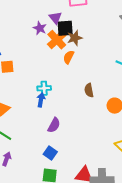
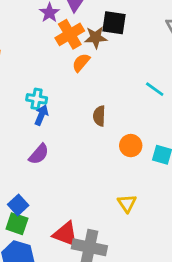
black square: (65, 28) -> (114, 23), moved
blue arrow: (41, 100) -> (41, 115), moved
blue square: (50, 153) -> (18, 205), moved

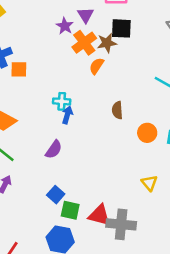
purple semicircle: (39, 154) -> (54, 149), moved
green square: (17, 224) -> (70, 210), moved

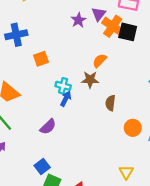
orange cross: (84, 43) -> (113, 26), moved, turned -30
brown star: (107, 43) -> (90, 80), moved
orange square: (19, 69) -> (41, 59), moved, turned -32

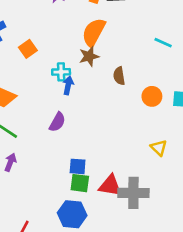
orange semicircle: (100, 61) -> (94, 32), size x1.6
blue square: (42, 167) -> (78, 166), moved, turned -32

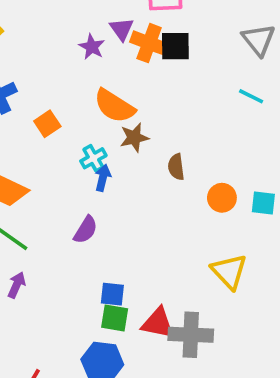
orange semicircle: (94, 32) -> (114, 106), moved, turned -88
cyan line: (163, 43) -> (251, 96), moved
cyan cross: (61, 72) -> (93, 158), turned -30
yellow triangle: (159, 148) -> (229, 271), size x1.5

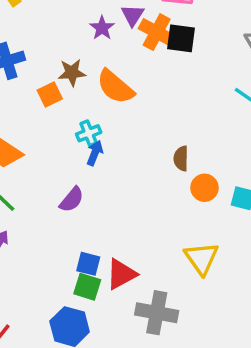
brown star: (134, 138) -> (72, 73), moved
brown semicircle: (176, 167) -> (181, 158), moved
red triangle: (158, 323) -> (121, 274), moved, turned -48

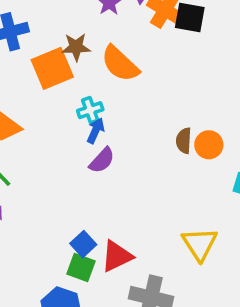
orange square: (50, 95) -> (52, 68), size x1.6
orange circle: (204, 188) -> (209, 145), moved
purple semicircle: (72, 200) -> (102, 160), moved
blue square: (88, 264) -> (83, 244), turned 30

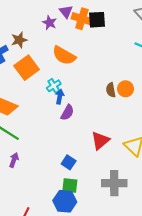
brown star: (76, 47) -> (19, 40), moved
red triangle: (117, 256) -> (100, 141), moved
green square: (81, 268) -> (70, 186), moved

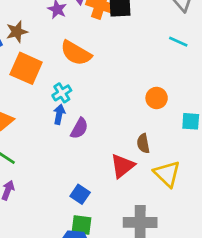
orange square: (27, 68) -> (26, 68), turned -30
brown semicircle: (111, 90) -> (143, 143), moved
blue arrow: (60, 97) -> (59, 114), moved

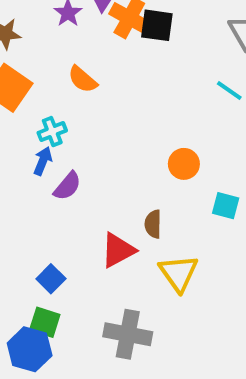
orange semicircle: (76, 53) -> (83, 79), size x0.7

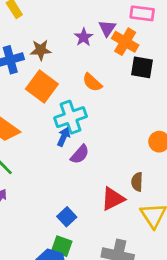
black square: (157, 25) -> (142, 67), moved
cyan cross: (52, 132) -> (71, 117), size x1.6

